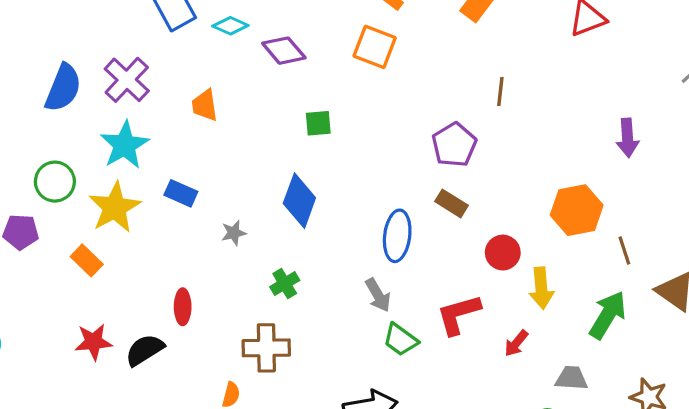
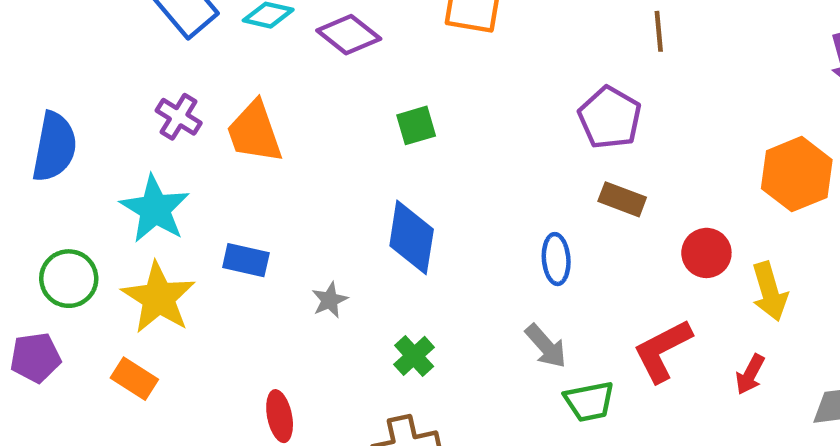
purple cross: (127, 80) -> (179, 117), moved, size x0.7
orange trapezoid: (205, 105) -> (254, 132), size x1.4
blue ellipse: (397, 236) -> (556, 259), size x0.7
green trapezoid: (400, 340) -> (589, 401), turned -36

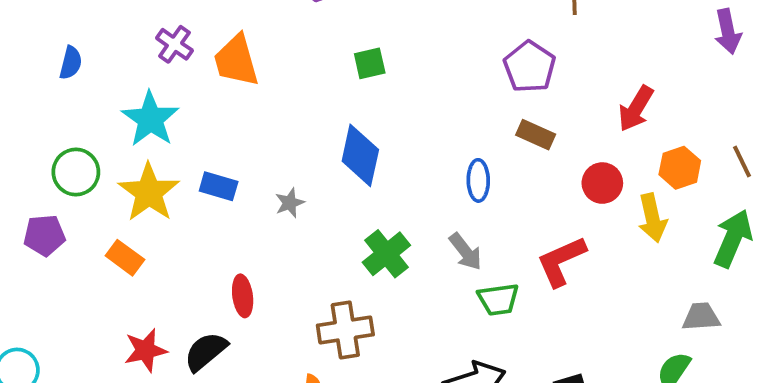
blue semicircle: (54, 147) -> (71, 63), size x0.6
orange hexagon: (797, 174) -> (680, 168), moved, size x0.7
blue rectangle: (246, 260) -> (219, 186), moved
green cross: (414, 356) -> (386, 254), moved, size x1.4
red arrow: (750, 374) -> (636, 108), moved, size x1.4

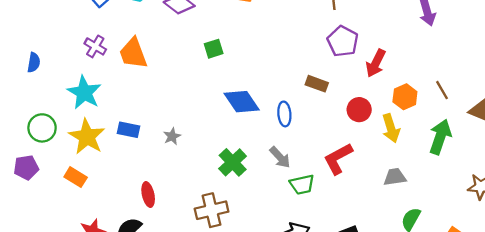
purple pentagon: (530, 67) -> (343, 41), moved
blue diamond: (360, 155) -> (242, 102), moved, turned -42
gray trapezoid: (701, 317) -> (395, 177), moved

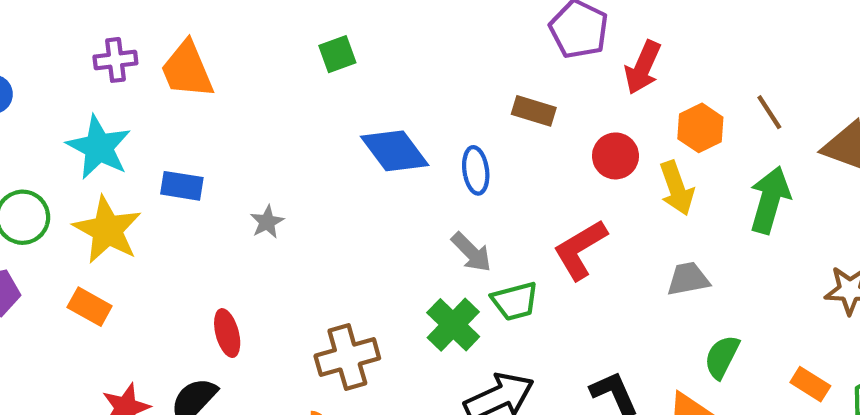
purple cross: (95, 46) -> (115, 60), turned -35
blue rectangle: (128, 130) -> (182, 186), moved
green cross: (233, 162) -> (453, 325), moved

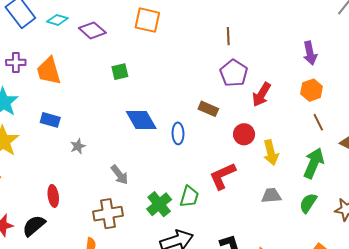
orange hexagon: (700, 128) -> (312, 90), moved
blue rectangle: (182, 186) -> (50, 120), moved
gray arrow: (471, 252) -> (120, 175), moved
green trapezoid: (515, 301) -> (189, 197), turned -65
green semicircle: (722, 357) -> (308, 203), moved

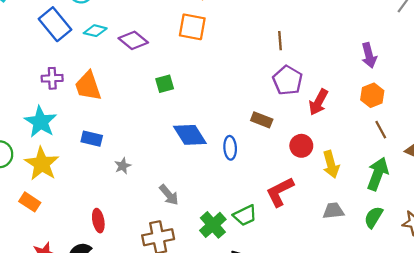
green trapezoid: (189, 197) -> (245, 215), turned 50

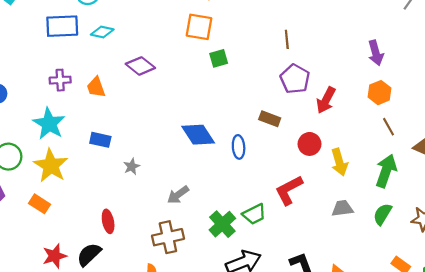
blue rectangle: (55, 24) -> (62, 26), turned -52
purple diamond: (133, 40) -> (140, 66), moved
green square: (165, 84) -> (219, 58), moved
orange trapezoid: (88, 86) -> (96, 87), size x0.7
gray arrow: (169, 195) -> (178, 195), turned 95

